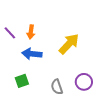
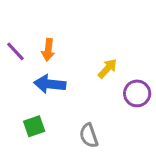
yellow arrow: (69, 44) -> (107, 68), size x0.6
purple circle: (84, 82) -> (137, 93), moved

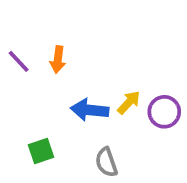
yellow arrow: (107, 68) -> (129, 102), moved
blue arrow: (50, 84) -> (90, 110), moved

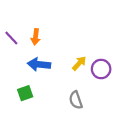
blue arrow: (90, 110) -> (39, 64), moved
gray semicircle: (106, 162) -> (76, 100), moved

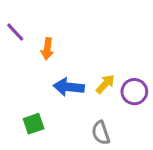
purple line: (11, 38) -> (15, 32), moved
blue arrow: (39, 64) -> (69, 87), moved

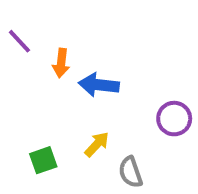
yellow arrow: (105, 84) -> (97, 144), moved
blue arrow: (69, 87) -> (99, 85), moved

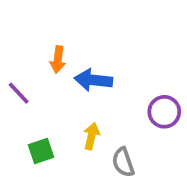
purple line: (19, 41) -> (19, 93), moved
yellow arrow: (97, 144) -> (91, 136), turned -30

